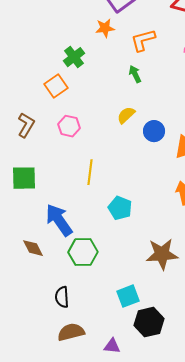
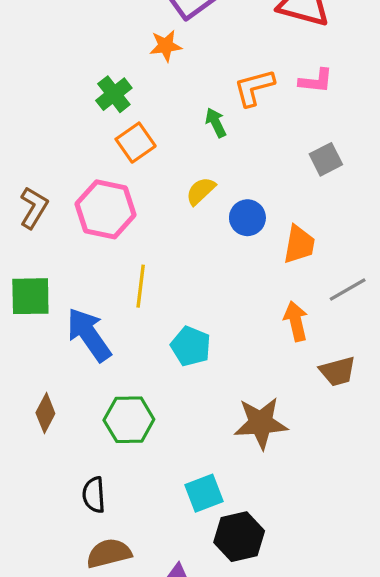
orange L-shape: (143, 40) -> (254, 88), moved
orange square: (56, 86) -> (136, 143), moved
pink hexagon: (69, 126) -> (106, 209), size x1.6
blue arrow: (59, 220) -> (89, 335), moved
brown diamond: (33, 248) -> (45, 413), turned 55

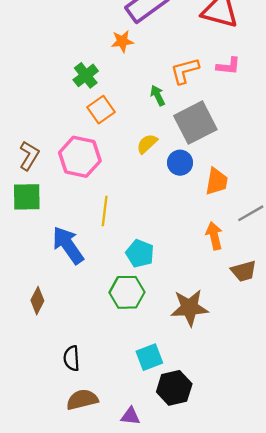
gray square: (326, 159) -> (195, 123), moved, size x1.8
green square: (30, 296) -> (27, 197), moved
green hexagon: (129, 420) -> (127, 292), moved

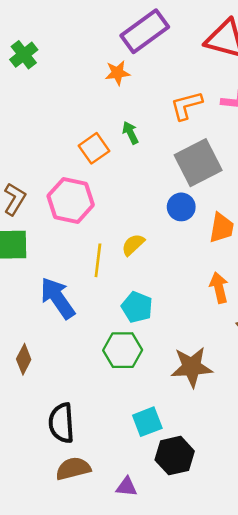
green cross: (86, 75) -> (24, 55), moved
green arrow: (158, 95) -> (130, 133), moved
yellow semicircle: (147, 144) -> (133, 245), moved
black semicircle: (72, 358) -> (61, 423), size x1.4

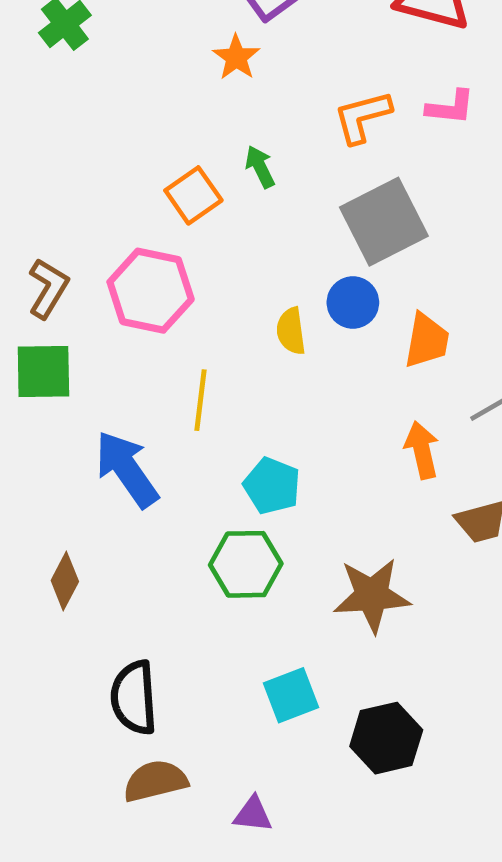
orange star: (117, 73) -> (236, 57), turned -30
yellow semicircle: (133, 245) -> (291, 331), moved, turned -55
black hexagon: (175, 456) -> (386, 738), moved

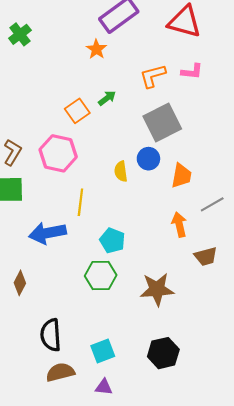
green arrow: (260, 167) -> (107, 98), turned 78
blue arrow: (127, 469) -> (48, 233), turned -66
cyan square: (291, 695) -> (103, 351), moved

